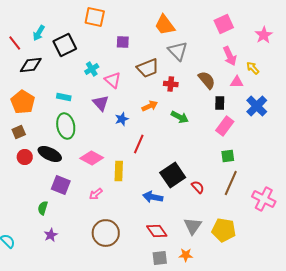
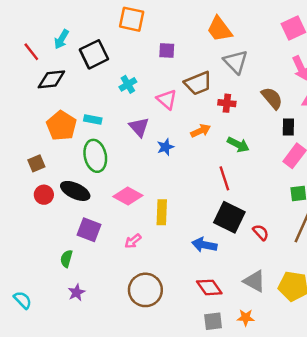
pink triangle: (113, 80) -> (167, 99), moved
orange pentagon: (23, 102) -> (61, 126), moved
red line: (139, 144) -> (224, 178), moved, turned -42
black square: (173, 175) -> (229, 217), turned -30
gray triangle: (193, 226) -> (254, 281), turned -36

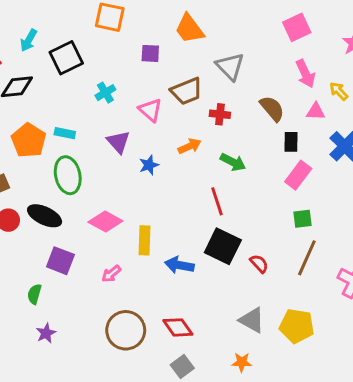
orange trapezoid: (219, 29) -> (189, 29), moved
blue arrow: (204, 245) -> (179, 265), moved
red diamond: (209, 287) -> (178, 327), moved
gray square: (213, 321) -> (182, 367), moved, turned -30

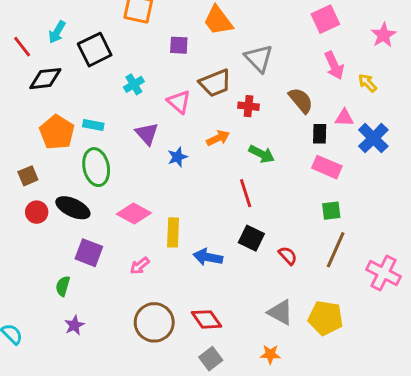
pink triangle: (316, 111) -> (344, 118), moved
pink rectangle: (298, 175) -> (327, 167), turned 76
black square: (223, 246) -> (251, 238), size x0.7

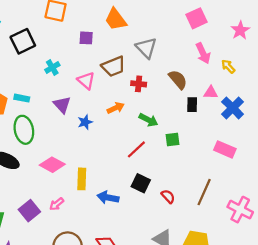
pink rectangle: (327, 167) -> (225, 149), moved
red line: (246, 193) -> (136, 149), turned 65
green square: (331, 211) -> (172, 140), moved
purple square: (89, 253) -> (29, 211), moved, turned 30

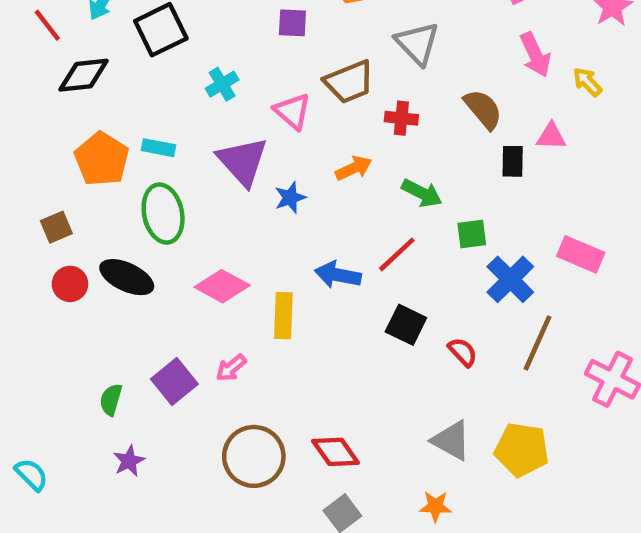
purple triangle: (62, 105) -> (242, 161), size x1.4
blue cross: (233, 108) -> (510, 279), moved
blue arrow: (108, 198) -> (338, 275), moved

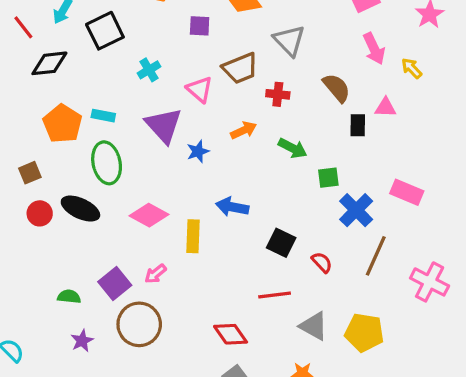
red line: (397, 254) -> (275, 295), moved, turned 36
green semicircle: (111, 400) -> (69, 297), turned 80
brown circle: (254, 456) -> (139, 324), moved

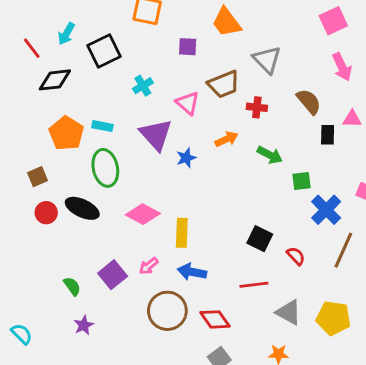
blue arrow: (232, 207) -> (192, 272), moved
green semicircle: (69, 297) -> (72, 286), turned 48
brown circle: (139, 324) -> (167, 311), moved

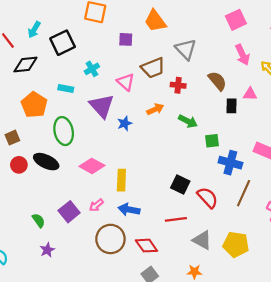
cyan rectangle: (102, 126) -> (66, 89), moved
blue cross: (326, 210) -> (230, 163), turned -30
red semicircle: (296, 256) -> (208, 198), size x1.5

